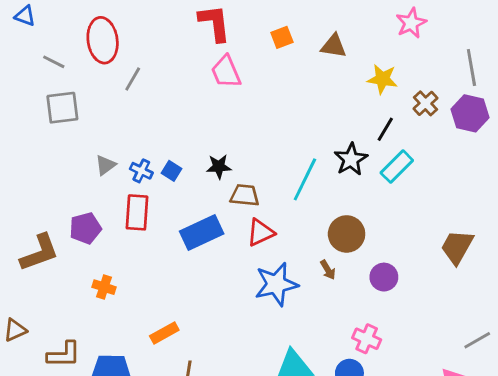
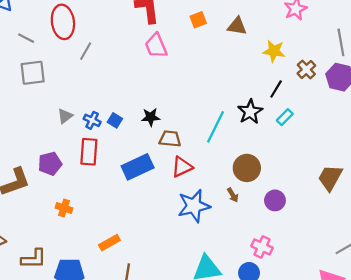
cyan rectangle: (397, 167) -> (285, 117), size x0.7

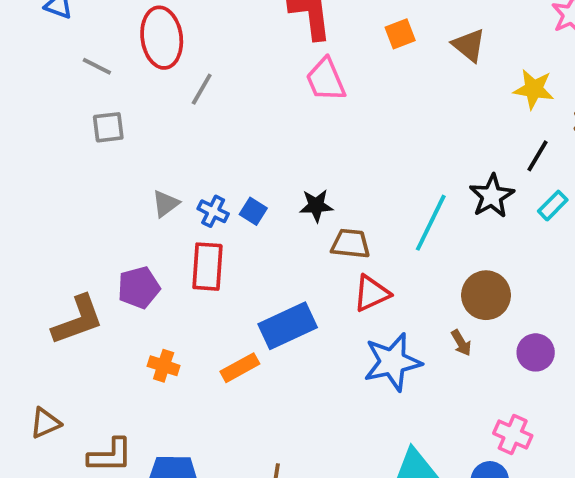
brown triangle: (237, 26) -> (469, 45), turned 30
gray square: (33, 73) -> (108, 127), size x0.7
blue rectangle: (138, 167) -> (288, 326), moved
orange rectangle: (109, 243) -> (240, 368), moved

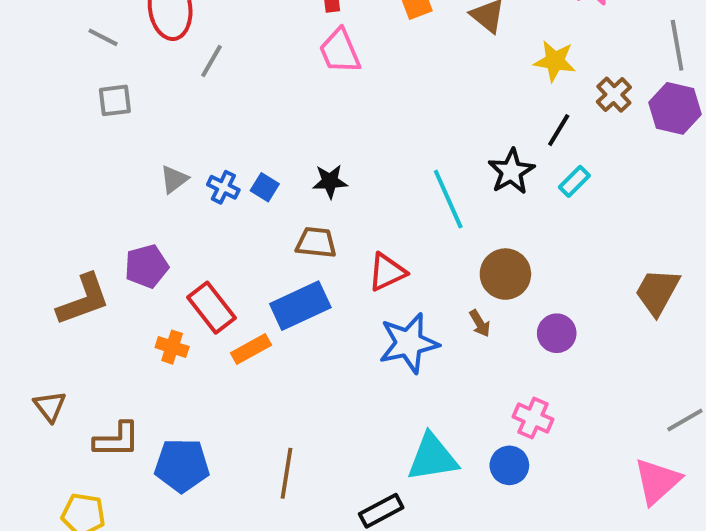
cyan line: (431, 223) -> (448, 199), turned -50
brown trapezoid: (351, 244) -> (316, 242), moved
red rectangle: (207, 267) -> (212, 308), moved, turned -42
brown triangle: (45, 423) -> (50, 406), turned -44

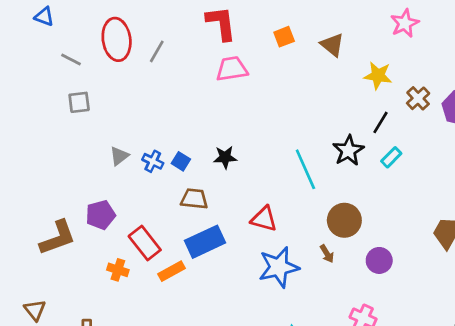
pink trapezoid: (340, 51) -> (232, 69), turned 104
gray line: (212, 61) -> (157, 51), moved
brown trapezoid: (316, 242) -> (194, 199), moved
red triangle: (387, 272) -> (264, 219), turned 40

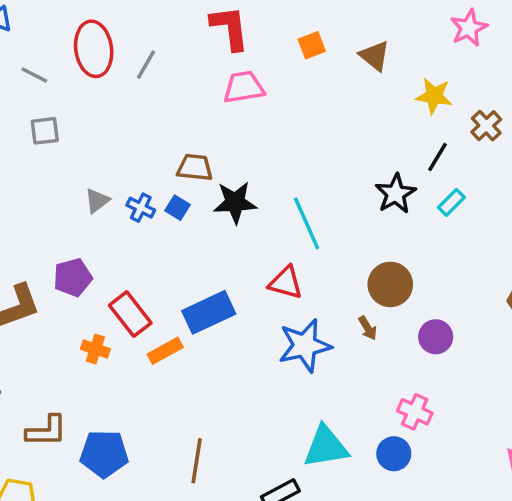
black star: (225, 157) -> (235, 202), size x1.4
cyan line: (305, 169) -> (307, 223), moved
brown trapezoid: (194, 199) -> (195, 168), moved

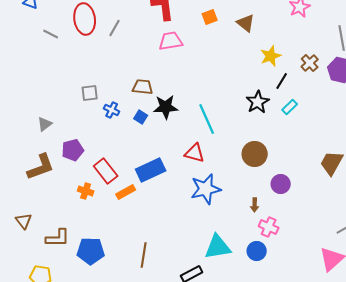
yellow star: (434, 96) -> (271, 56), moved, turned -30
gray square: (45, 131) -> (90, 93), moved
gray triangle: (97, 201) -> (45, 124), moved
blue square: (177, 208) -> (141, 117), moved
brown arrow: (368, 328) -> (255, 205), moved, turned 32

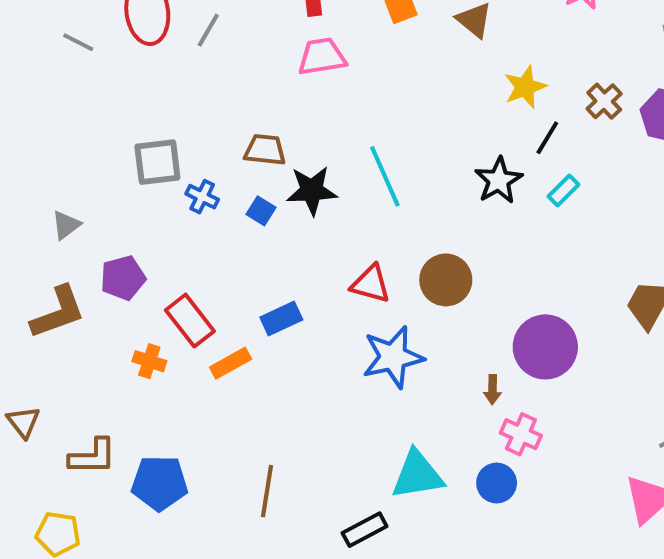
gray square: (90, 93) -> (157, 162), size x1.4
cyan line: (207, 119) -> (385, 176), moved
brown circle: (255, 154) -> (446, 280), moved
blue rectangle: (151, 170) -> (281, 318), size x0.7
purple circle: (281, 184) -> (545, 347), size x1.6

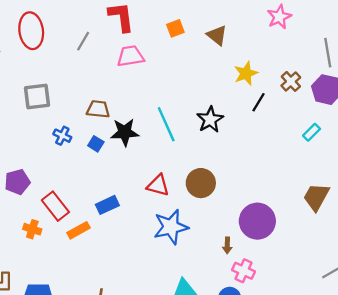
gray line: (208, 30) -> (83, 41), moved
gray square: (157, 162) -> (37, 96), moved
black star: (499, 180) -> (210, 120), moved
cyan rectangle: (564, 191) -> (312, 132), moved

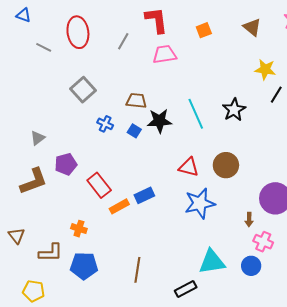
brown triangle: (217, 35) -> (252, 27), moved
yellow star: (246, 73) -> (265, 69), turned 30
gray square: (37, 96) -> (83, 90), turned -35
blue rectangle: (107, 205) -> (144, 195), moved
orange cross: (32, 229) -> (79, 229), moved

